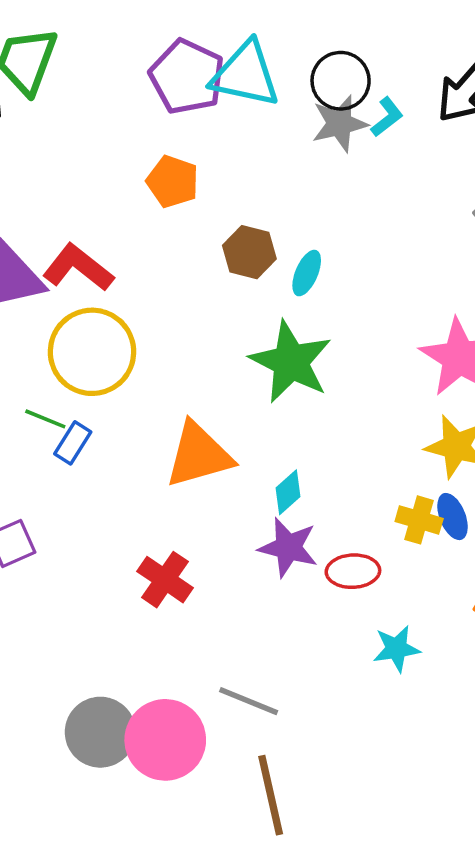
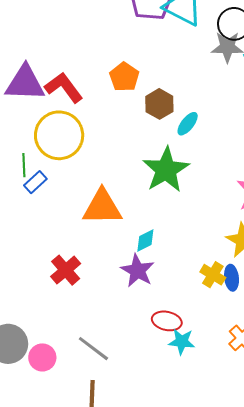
orange pentagon: (173, 182) -> (124, 77), moved
green line: (45, 419) -> (24, 165), turned 50
red ellipse: (353, 571) -> (167, 321), moved
pink circle: (165, 740) -> (42, 357), size x0.6

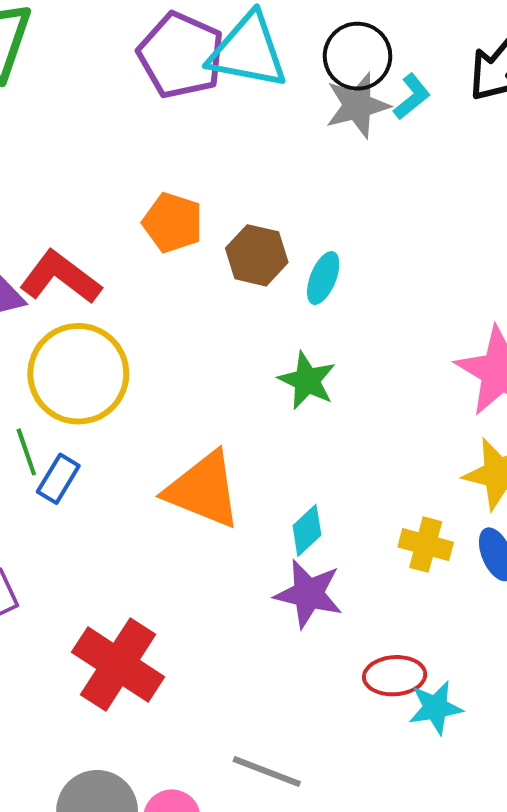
green star: (166, 170) -> (307, 381), size x0.6
orange triangle: (102, 207) -> (203, 490), turned 39
red cross: (66, 270) -> (118, 664), moved, size x1.4
yellow cross: (213, 275) -> (426, 545), moved

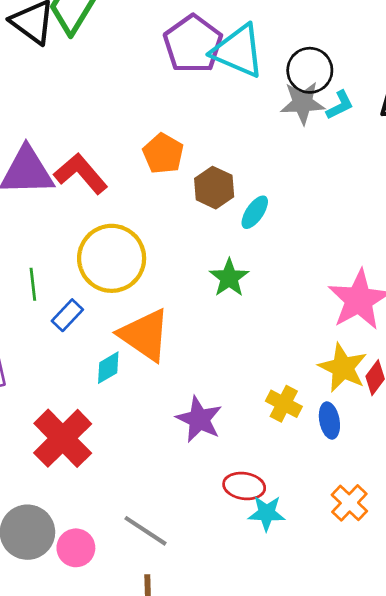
yellow circle: (78, 374) -> (112, 258), moved
blue rectangle: (58, 479) -> (67, 315), moved
cyan diamond: (307, 530) -> (108, 368), moved

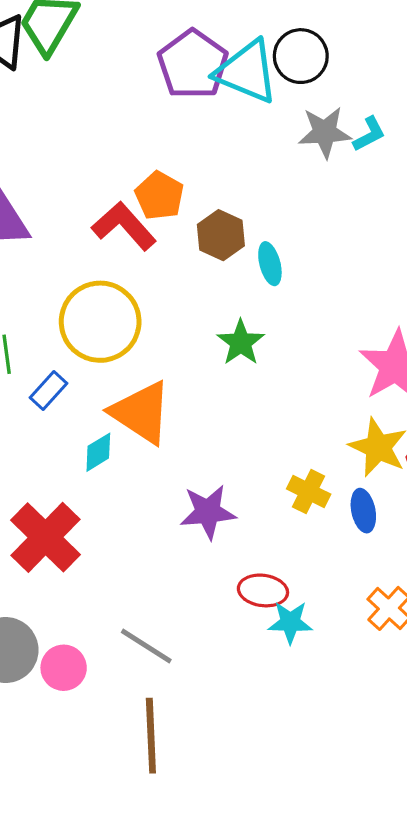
black circle: (310, 70) -> (301, 56), moved
red L-shape: (81, 174) -> (124, 226), moved
cyan ellipse: (255, 212) -> (270, 264), turned -48
purple star: (199, 419) -> (208, 512), turned -30

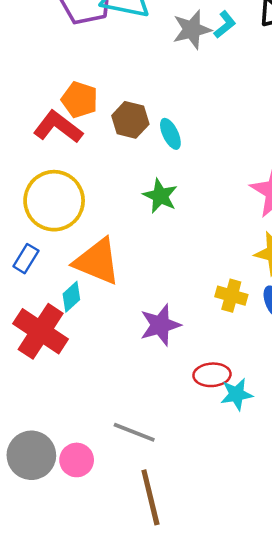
red cross: (45, 537) -> (41, 331), moved

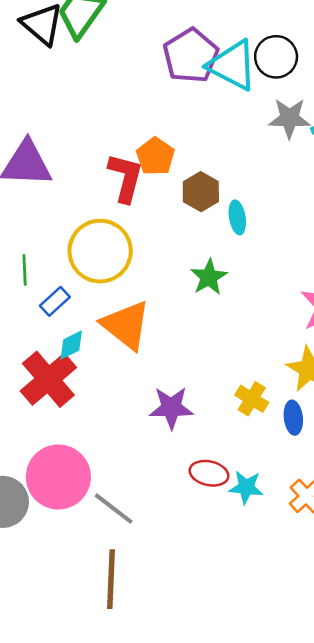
red L-shape: (58, 127) -> (126, 178), turned 51
cyan diamond: (71, 297) -> (71, 345), moved
cyan star: (237, 394) -> (246, 487), moved
pink circle: (77, 460) -> (58, 477), moved, size x1.8

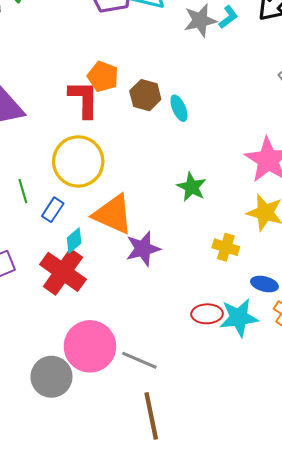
green star: (209, 277) -> (192, 187), moved
purple star: (171, 408) -> (143, 249), moved
blue ellipse: (293, 418) -> (264, 284), moved, turned -55
cyan star: (246, 487) -> (239, 318), size x1.4

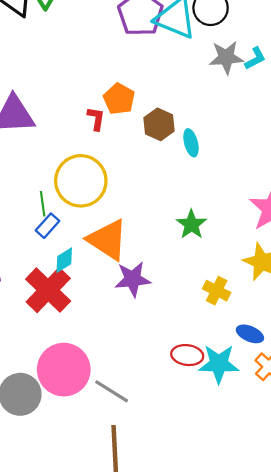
red L-shape: (84, 99) -> (96, 119), size x0.6
green line: (23, 191) -> (43, 204), moved

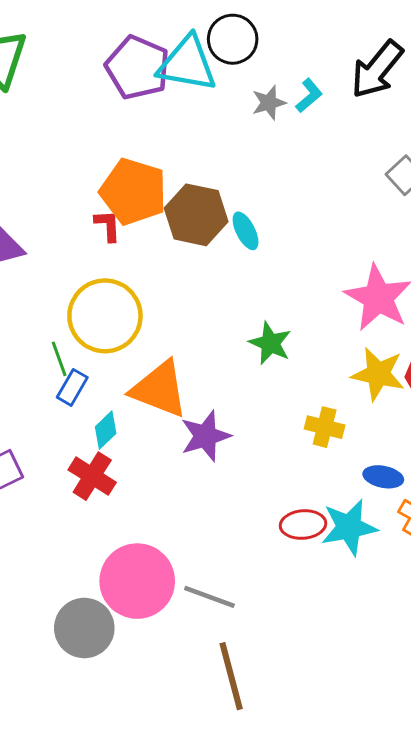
gray star: (226, 57) -> (269, 103), size x0.7
orange pentagon: (119, 99) -> (133, 192), size x1.5
brown hexagon: (159, 124) -> (196, 215), size x1.4
red cross: (48, 290) -> (92, 476), size x0.7

